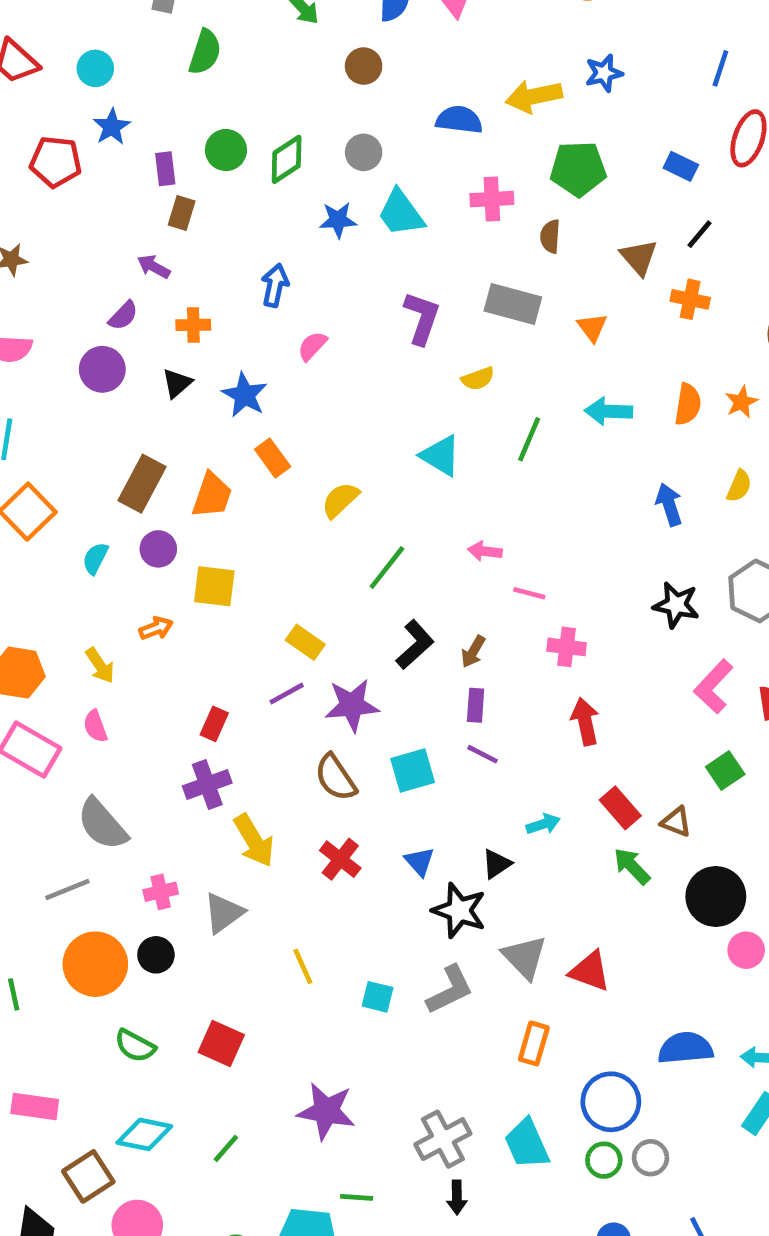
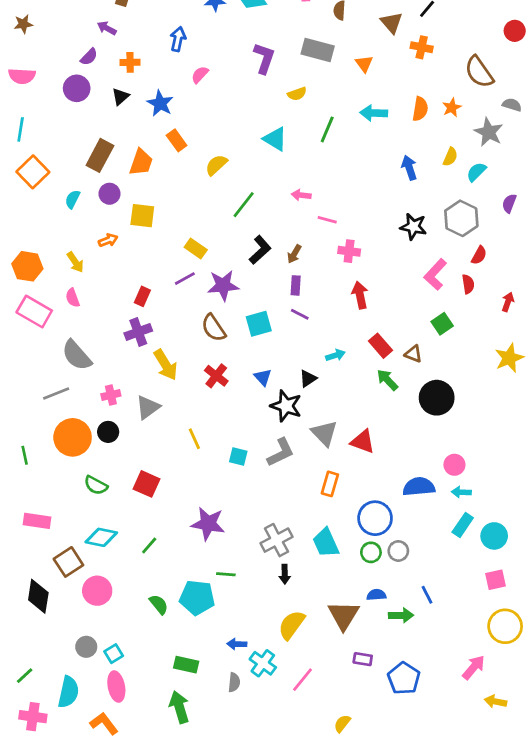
pink circle: (746, 950) -> (454, 465), moved

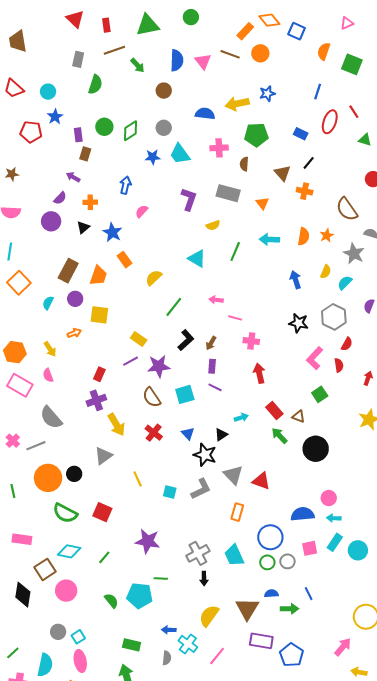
pink cross: (111, 395) -> (13, 441), moved, turned -32
green semicircle: (96, 485) -> (65, 513), size x1.4
pink square: (496, 580) -> (310, 548), moved
purple rectangle: (363, 659) -> (261, 641), size x1.6

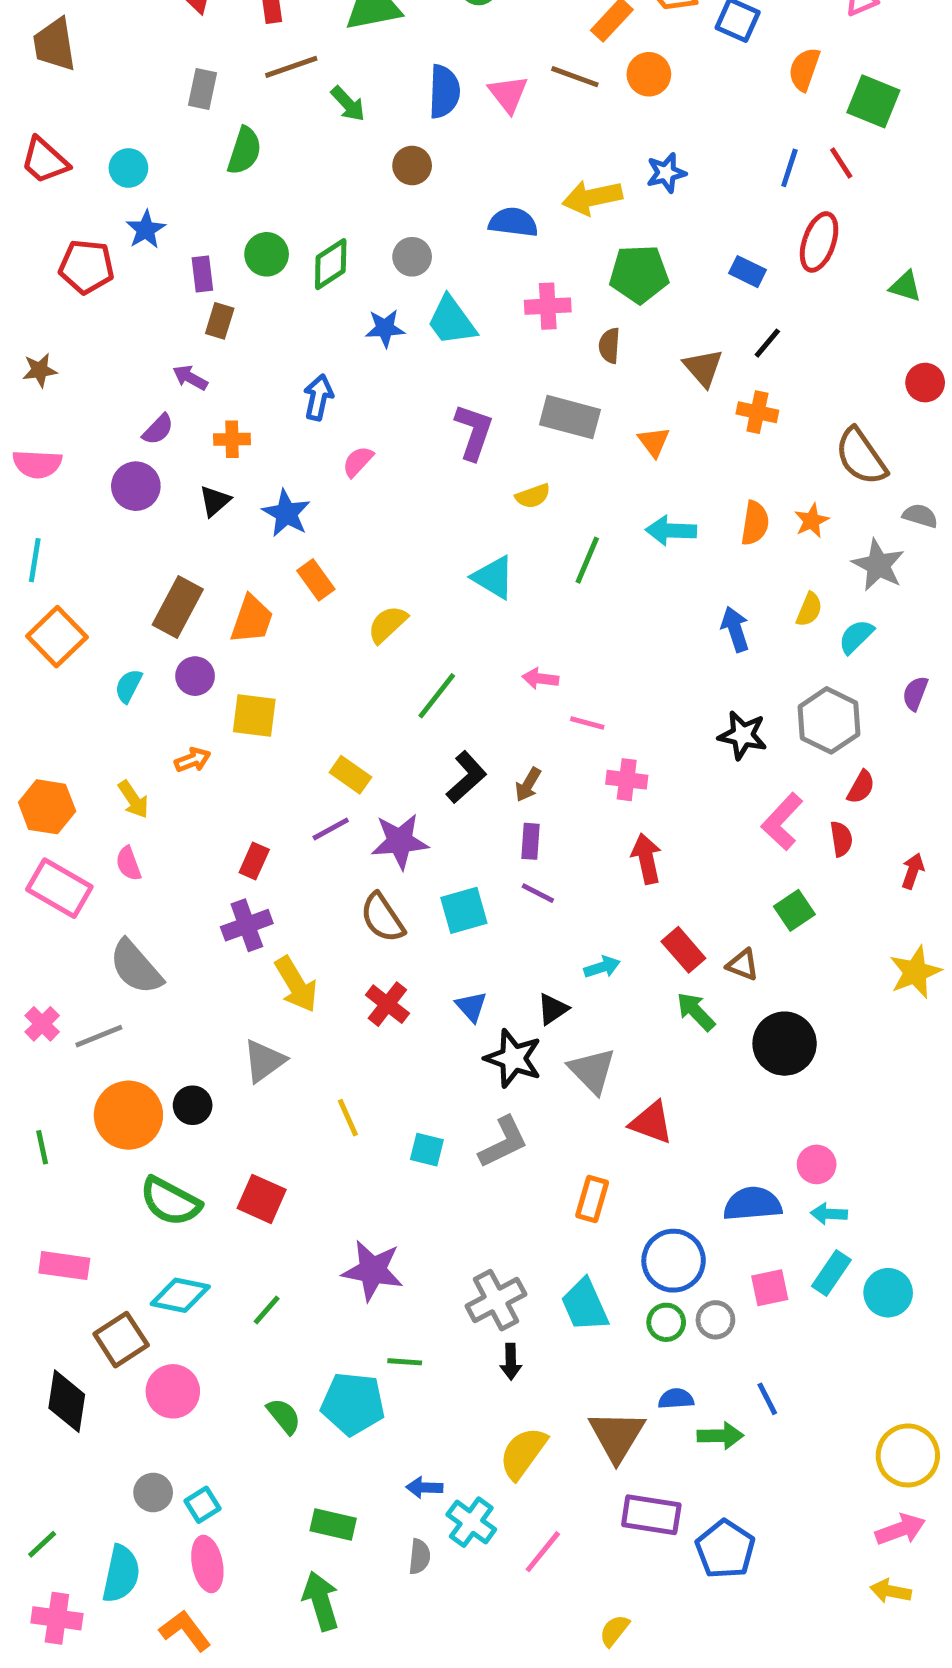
red line: (354, 112) -> (841, 163), moved
gray triangle: (233, 475) -> (592, 1071), moved
pink arrow: (343, 647) -> (900, 1529), moved, turned 30

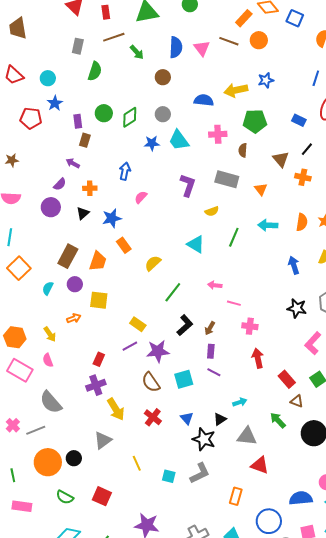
blue star: (286, 513) -> (112, 218), turned 30
red rectangle: (683, 950) -> (287, 379), moved
gray triangle: (592, 1071) -> (247, 436), moved, turned -40
green semicircle: (170, 1201) -> (65, 497), size x0.7
pink rectangle: (64, 1266) -> (22, 506), moved

